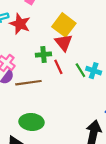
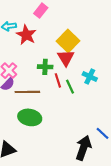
green line: (80, 70) -> (70, 87), moved
cyan cross: (94, 71) -> (90, 76), moved
green ellipse: (32, 122) -> (30, 117), moved

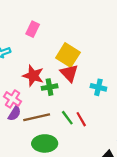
red star: (26, 35) -> (33, 76), moved
red line: (58, 80) -> (81, 119), moved
green line: (70, 87) -> (67, 118), moved

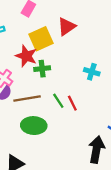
yellow square: (68, 55) -> (41, 39), moved, turned 30
red triangle: (69, 73) -> (67, 27), moved, turned 36

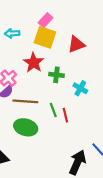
yellow square: (41, 39) -> (45, 37), moved, turned 30
green cross: (42, 69) -> (56, 75), moved
cyan cross: (92, 72) -> (80, 88), moved

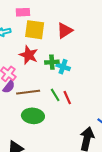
pink rectangle: (45, 20) -> (23, 12), moved, turned 56
cyan cross: (80, 88) -> (63, 67), moved

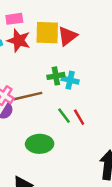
yellow square: (35, 30) -> (47, 33), moved
red star: (29, 55) -> (19, 40), moved
brown line: (28, 92) -> (28, 96), moved

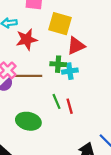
red triangle: (67, 36) -> (76, 46), moved
red star: (19, 40) -> (27, 39), moved, turned 30
cyan cross: (70, 80) -> (70, 71), turned -35

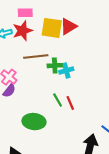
red star: (27, 39) -> (23, 31), moved
red triangle: (76, 46) -> (68, 26), moved
brown line: (29, 76) -> (36, 57), moved

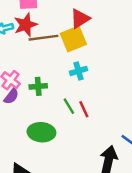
yellow square: (52, 28) -> (73, 39), moved, turned -30
brown line: (36, 57) -> (44, 38), moved
green cross: (55, 66) -> (38, 86), moved

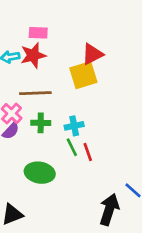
brown line: (44, 38) -> (35, 93), moved
cyan cross: (79, 71) -> (74, 126), moved

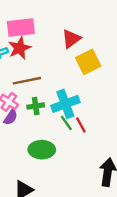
pink rectangle: (38, 33) -> (21, 28), size x1.6
yellow square: (83, 75) -> (88, 62), moved
cyan cross: (74, 126) -> (65, 104), size x1.6

